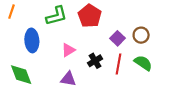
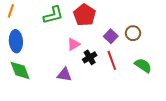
blue ellipse: (32, 40) -> (16, 41), moved
pink triangle: (68, 50) -> (73, 44), moved
green semicircle: (143, 63) -> (143, 65), moved
red line: (119, 64) -> (112, 60), turned -30

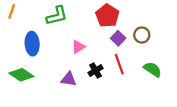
red pentagon: (85, 15) -> (107, 16), moved
blue ellipse: (16, 41) -> (32, 44), moved
black cross: (90, 57) -> (96, 70), moved
green diamond: (20, 70) -> (21, 75), turned -35

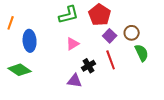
orange line: (12, 11) -> (11, 23), moved
green L-shape: (57, 16) -> (69, 15), moved
green semicircle: (153, 69) -> (142, 53), moved, turned 30
purple triangle: (69, 79) -> (75, 81), moved

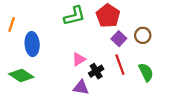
pink triangle: (73, 44) -> (79, 59), moved
green semicircle: (142, 53) -> (146, 72), moved

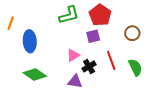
purple square: (119, 39) -> (93, 36), moved, turned 32
green diamond: (21, 75) -> (35, 74), moved

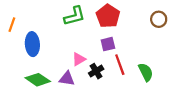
brown circle: (132, 33) -> (159, 19), moved
purple square: (93, 36) -> (108, 44), moved
purple triangle: (75, 81) -> (67, 79), moved

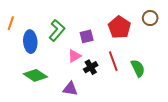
green L-shape: (74, 16) -> (57, 30), moved, turned -35
red pentagon: (108, 16) -> (119, 27), moved
purple square: (108, 44) -> (87, 36), moved
purple triangle: (67, 79) -> (70, 89), moved

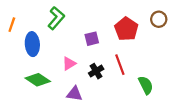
green L-shape: (57, 30) -> (56, 18), moved
pink triangle: (74, 56) -> (69, 64), moved
green semicircle: (138, 68) -> (146, 85), moved

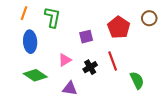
green L-shape: (56, 18) -> (52, 17), turned -30
orange line: (12, 25) -> (24, 13), moved

